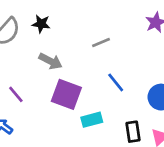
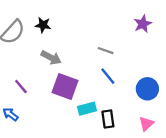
gray line: (101, 42) -> (106, 51), moved, turned 42
black rectangle: (133, 132) -> (108, 119), moved

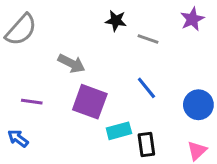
black star: (43, 25) -> (116, 21), moved
gray line: (106, 51) -> (148, 39), moved
purple line: (21, 87) -> (32, 102), turned -42

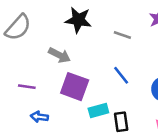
black star: (116, 21) -> (78, 20), moved, size x1.5
blue arrow: (18, 138) -> (39, 117), moved, turned -30

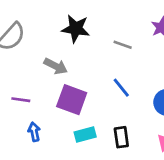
cyan rectangle: (98, 110) -> (85, 134), moved
blue arrow: (39, 117) -> (34, 132), turned 72

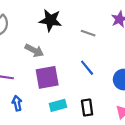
purple square: (72, 100) -> (47, 77), turned -30

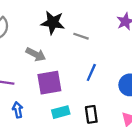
gray line: (88, 33) -> (81, 36), moved
blue line: (87, 68) -> (91, 72), turned 63

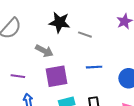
blue line: (91, 72) -> (94, 67), turned 63

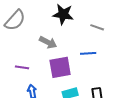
gray line: (85, 35) -> (97, 27), moved
blue line: (94, 67) -> (88, 53), moved

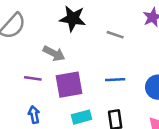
blue line: (88, 53) -> (115, 80), moved
purple line: (22, 67) -> (33, 78), moved

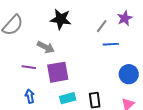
gray line: (115, 35) -> (102, 26), moved, turned -72
blue line: (115, 80) -> (111, 44), moved

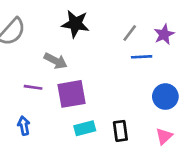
purple star: (125, 18) -> (164, 34), moved
blue arrow: (30, 96) -> (24, 126), moved

